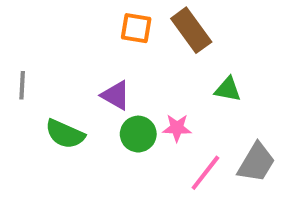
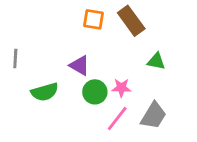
green semicircle: (65, 134) -> (45, 92), turned -40
gray trapezoid: (256, 163) -> (153, 116), moved
pink line: (205, 173) -> (117, 118), moved

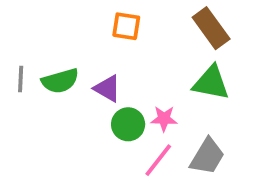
brown rectangle: (131, 21) -> (211, 28), moved
green triangle: (156, 61) -> (211, 83), size x1.5
green semicircle: (45, 92) -> (60, 81), moved

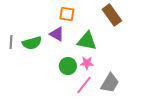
green triangle: (211, 83) -> (87, 41), moved
purple triangle: (107, 88) -> (57, 34), moved

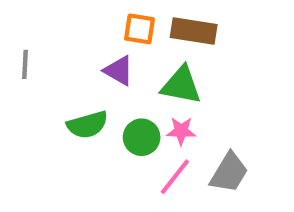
brown rectangle: (112, 15) -> (194, 31), moved, turned -45
gray line: (11, 42) -> (25, 64), moved
green semicircle: (32, 43) -> (87, 125), moved

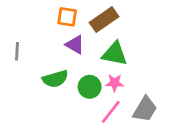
orange square: (140, 29) -> (67, 17), moved
brown rectangle: (194, 31) -> (104, 20), moved, turned -44
gray line: (25, 64) -> (17, 51), moved

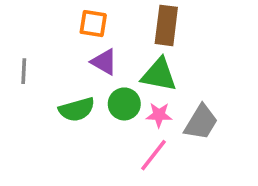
brown rectangle: (104, 20) -> (166, 25), moved, turned -48
green circle: (90, 87) -> (124, 104), moved
gray trapezoid: (145, 109) -> (201, 122), moved

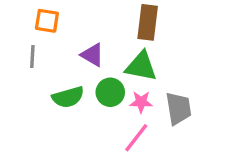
orange square: (93, 24) -> (47, 21), moved
gray line: (24, 71) -> (32, 57), moved
gray trapezoid: (201, 122) -> (178, 108), turned -40

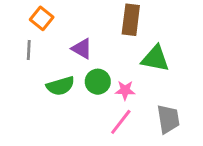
orange square: (47, 21) -> (42, 18), turned 30
green triangle: (141, 66) -> (155, 59), moved
gray trapezoid: (178, 108) -> (168, 119), moved

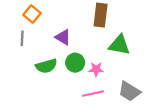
gray trapezoid: (168, 119) -> (129, 91), turned 130
pink line: (121, 122) -> (93, 94), turned 40

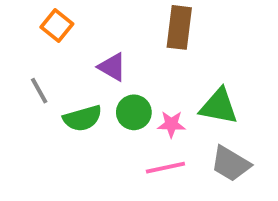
gray line: (22, 38) -> (39, 91), moved, turned -32
green triangle: (119, 45) -> (219, 106), moved

